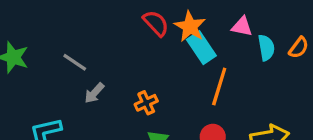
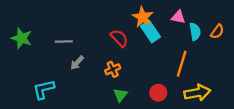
red semicircle: (156, 23) -> (119, 38), moved
gray line: (75, 62) -> (64, 42), turned -36
orange line: (219, 87) -> (182, 64), moved

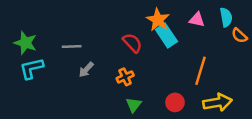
cyan semicircle: (195, 32) -> (226, 17), moved
orange semicircle: (217, 32) -> (239, 36), turned 96
cyan L-shape: (44, 89) -> (31, 68), moved

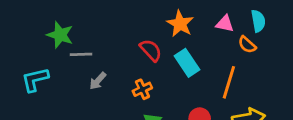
cyan rectangle: (166, 36) -> (187, 63), moved
orange semicircle: (239, 36) -> (247, 45), moved
green star: (25, 43) -> (60, 35), moved

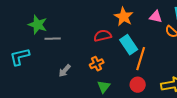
red semicircle: (151, 50) -> (103, 36), turned -60
gray arrow: (98, 81) -> (65, 71), moved
orange line: (229, 82) -> (141, 59), moved

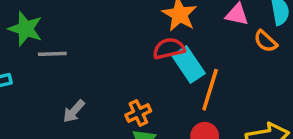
red semicircle: (103, 36) -> (169, 48), moved
orange cross: (97, 64) -> (138, 113), moved

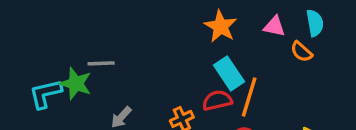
green star: (25, 29) -> (76, 84), moved
red semicircle: (169, 48) -> (217, 100), moved

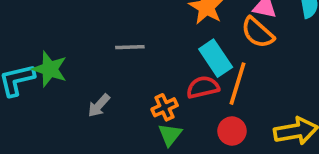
orange semicircle: (301, 52) -> (258, 33), moved, size x1.4
gray line: (101, 63) -> (130, 47), moved

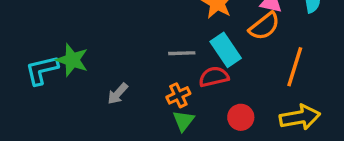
orange semicircle: (258, 33) -> (264, 26), turned -80
gray line: (130, 47) -> (182, 53), moved
orange line: (237, 84) -> (295, 67), moved

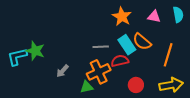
orange semicircle: (264, 26) -> (142, 42), moved, turned 78
orange cross: (178, 95) -> (99, 72), size x1.6
green triangle: (183, 121) -> (87, 87), moved, turned 40

